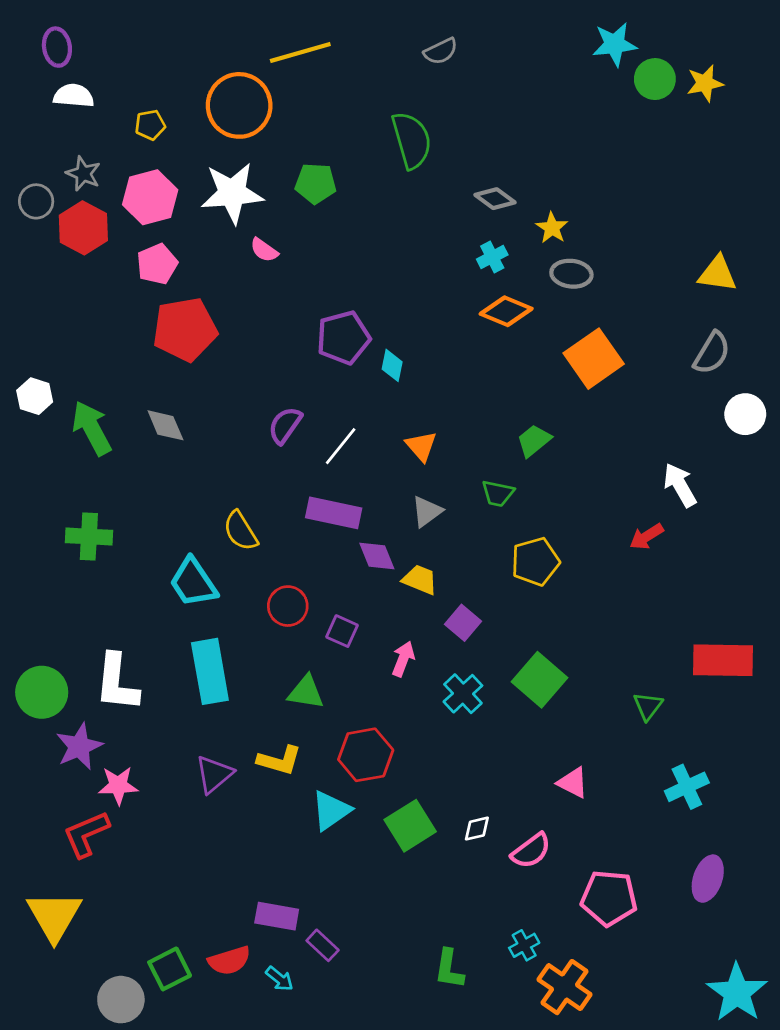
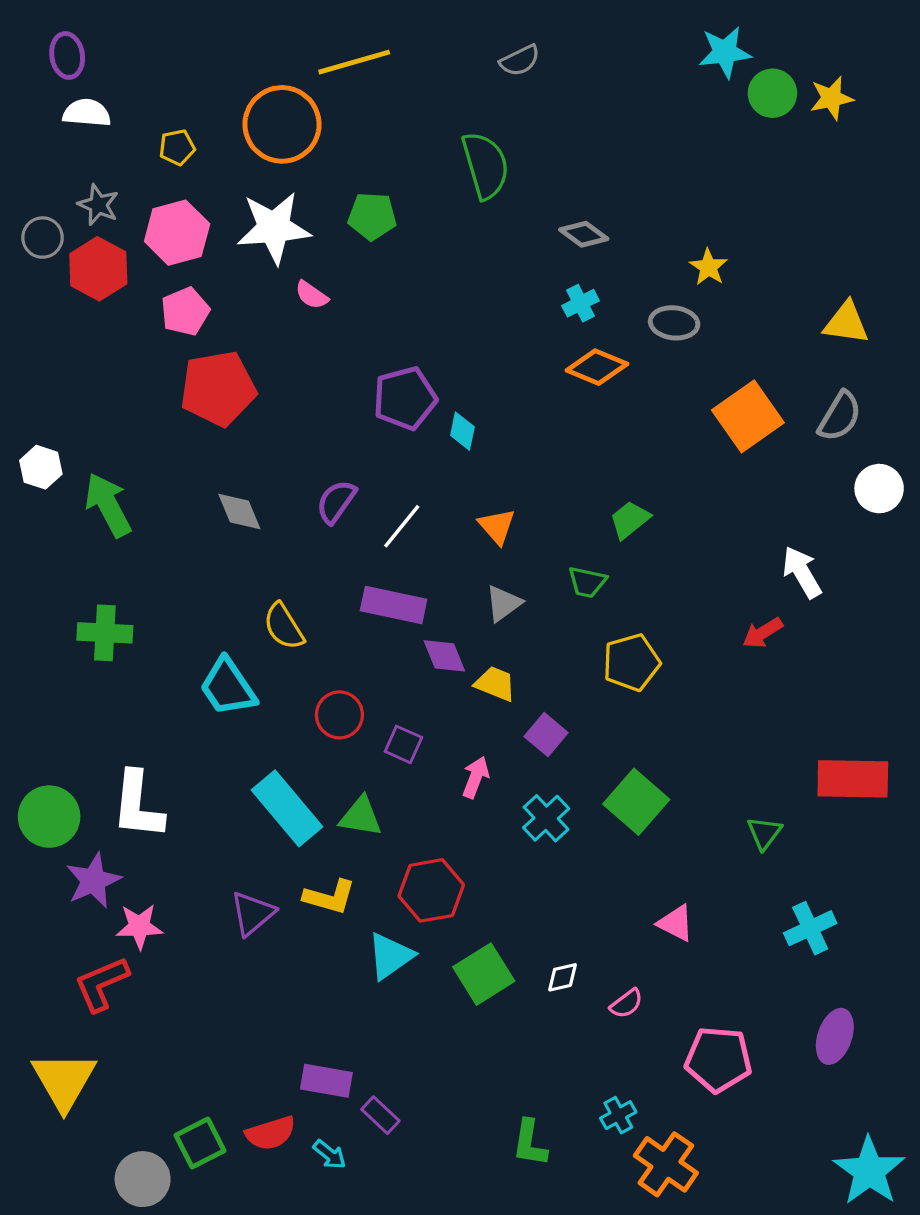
yellow star: (552, 228) -> (708, 267), moved
orange square: (594, 359) -> (748, 416), moved
gray diamond: (165, 425) -> (239, 511), moved
cyan rectangle: (210, 671) -> (287, 808), moved, turned -30
pink semicircle: (531, 851) -> (626, 1004), size x0.7

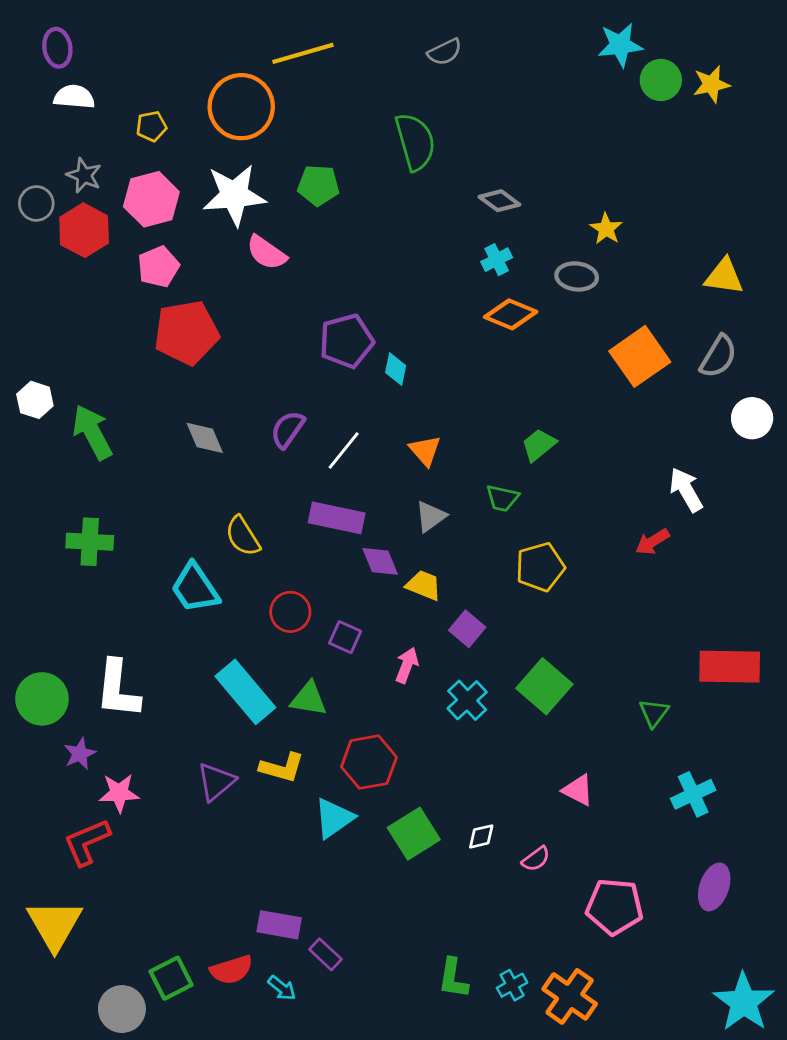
pink semicircle: (312, 295) -> (266, 253), size x1.4
purple star: (93, 881) -> (80, 754), size x0.7
cyan cross: (618, 1115) -> (512, 985), moved

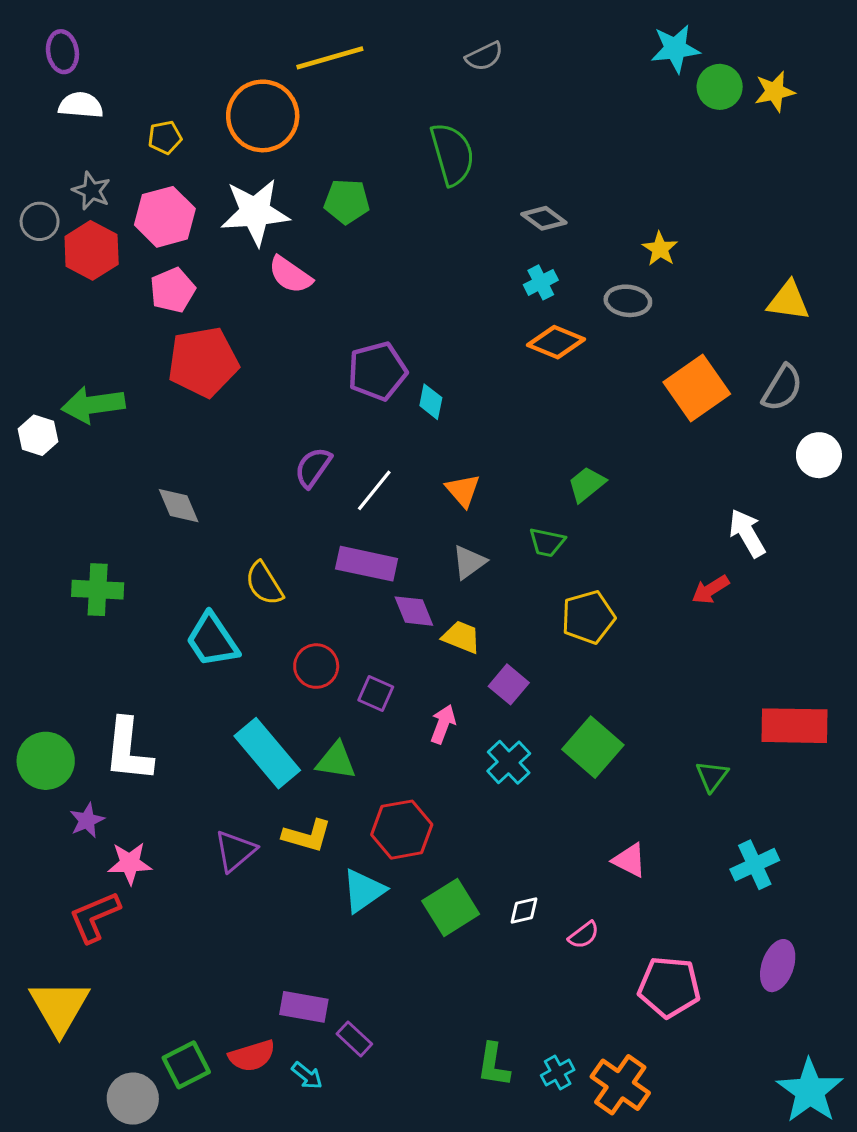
green arrow: (92, 432) -> (93, 405), moved, turned -70
gray diamond: (205, 438) -> (179, 506), moved

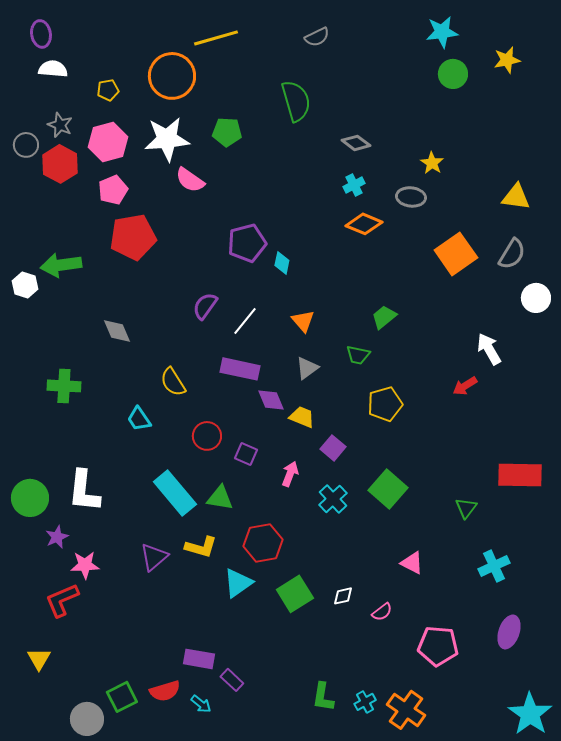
green circle: (720, 87) -> (453, 74), moved
cyan trapezoid: (212, 640) -> (139, 419), size x0.7
yellow triangle: (59, 1007) -> (39, 659), size x0.6

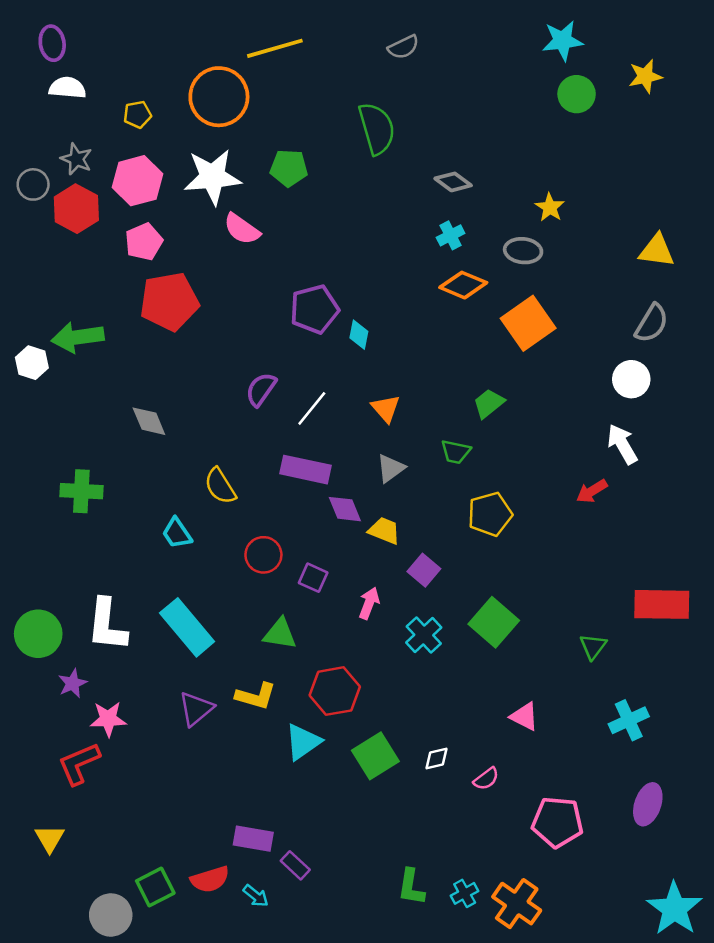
orange square: (456, 254) -> (528, 323), moved
white circle: (536, 298) -> (631, 379), moved
cyan rectangle: (175, 493) -> (187, 627), moved

